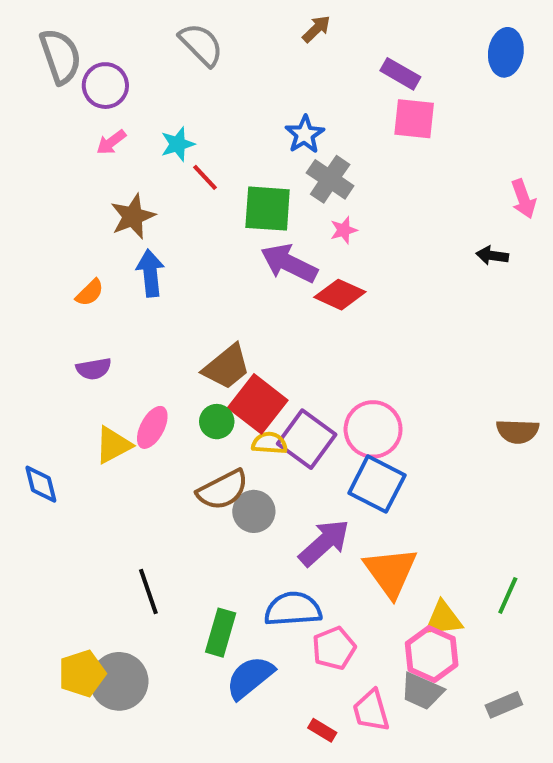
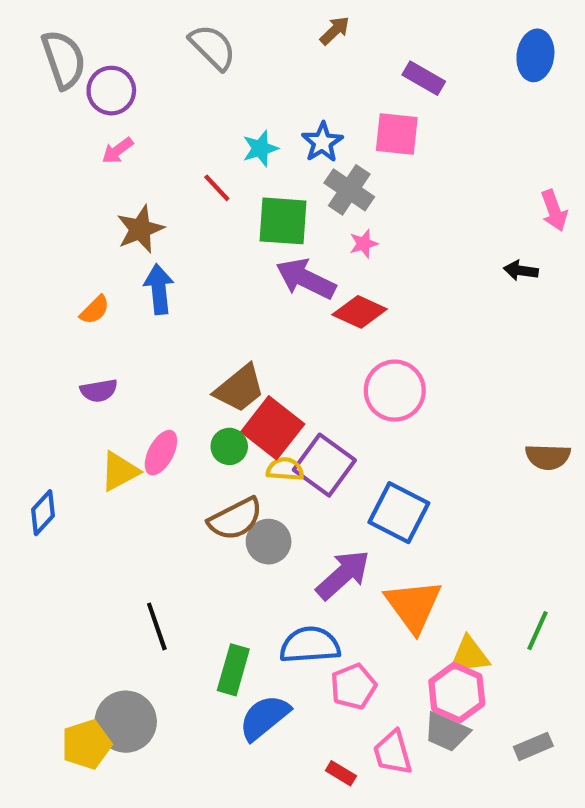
pink square: (414, 119) -> (397, 134), moved
cyan star: (178, 144) -> (260, 148), moved
pink circle: (373, 429) -> (395, 391), moved
blue diamond: (41, 484) -> (43, 513), turned 57
yellow pentagon: (82, 674) -> (86, 744), moved

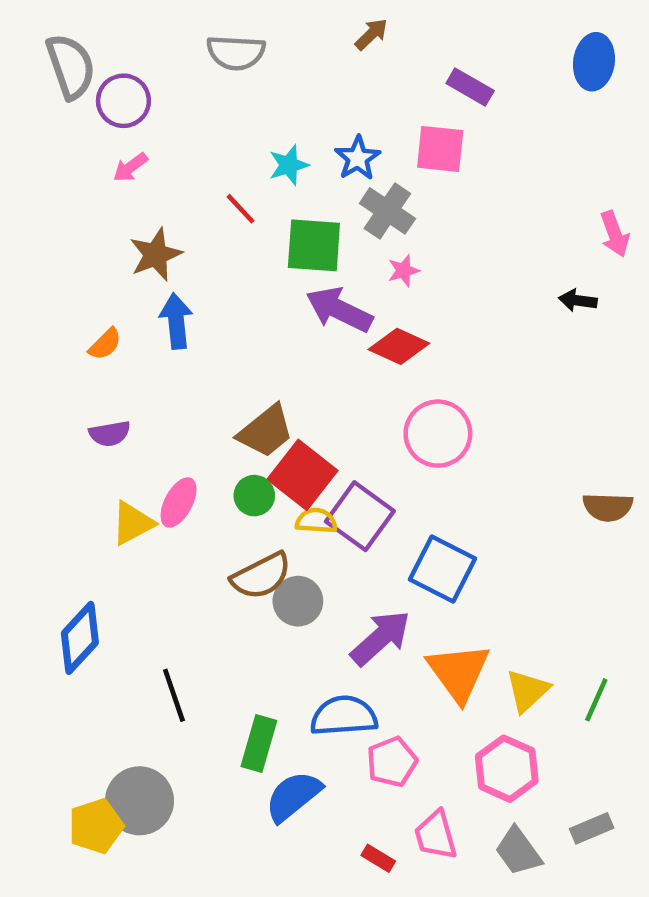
gray semicircle: (213, 47) -> (236, 53), turned 138
blue diamond: (43, 513) -> (80, 638), moved, size x1.4
yellow triangle: (469, 655) -> (527, 691), moved, turned -36
gray trapezoid: (446, 732) -> (518, 851), moved, turned 30

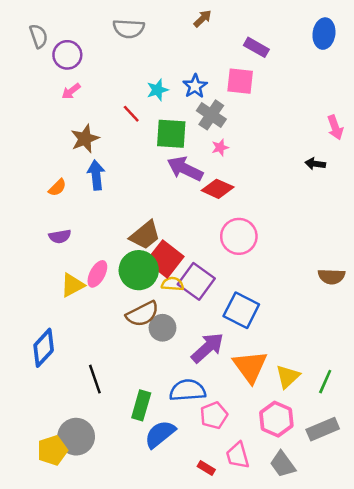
gray semicircle: (71, 66) -> (39, 36), size x0.7
green circle: (254, 496) -> (139, 270), size x1.8
gray rectangle: (592, 828) -> (323, 429), moved, size x1.4

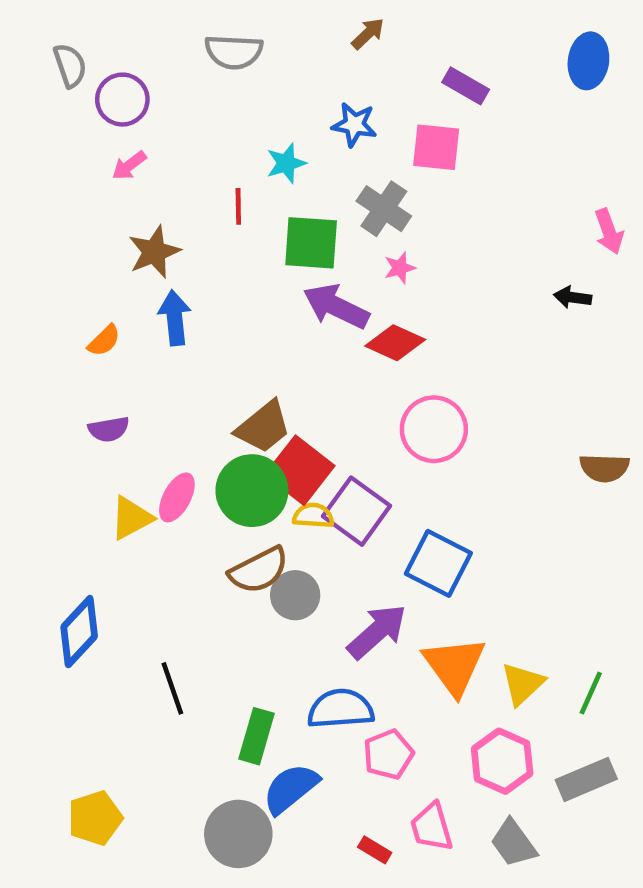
blue star: (195, 86) -> (354, 125), moved, turned -30
red line: (131, 114) -> (238, 206), turned 42
brown semicircle: (331, 276) -> (604, 468), moved
gray circle: (76, 437) -> (238, 834), moved

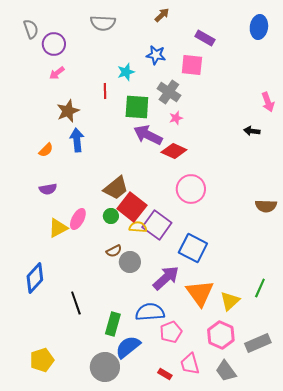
green circle: (252, 491) -> (111, 216), size x0.5
brown semicircle: (259, 570) -> (114, 251), size x0.6
green line: (591, 693) -> (260, 288), moved

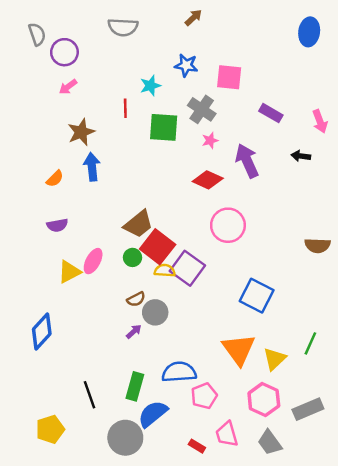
purple rectangle: (205, 38) -> (271, 113), moved
purple arrow: (148, 135) -> (247, 161), moved, turned 40
blue square: (193, 248) -> (257, 296), moved
purple arrow: (166, 278) -> (134, 331), moved, size x0.5
black line: (76, 303) -> (90, 395), moved

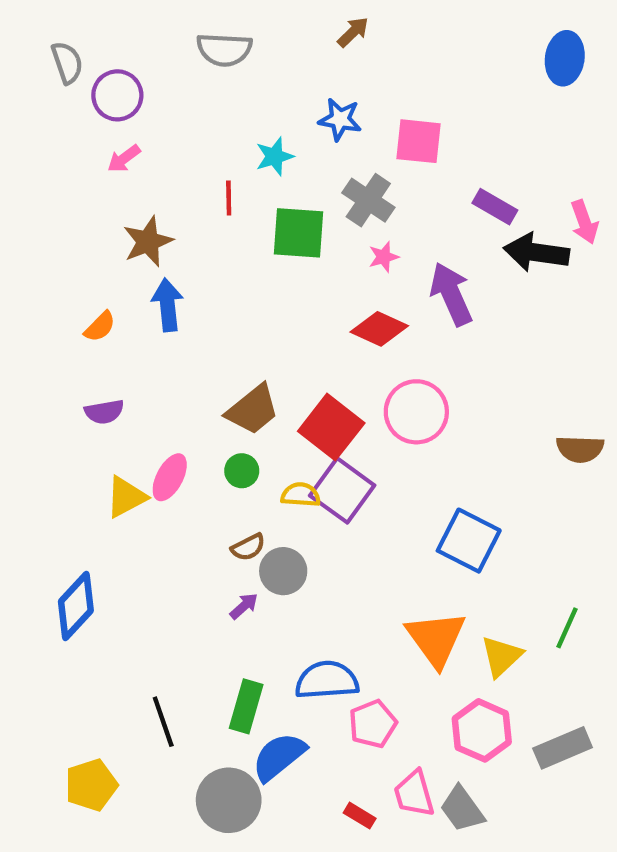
black arrow: (301, 156) -> (536, 252), moved, size x1.8
red square: (158, 247) -> (331, 427), moved
gray trapezoid: (270, 442) -> (462, 809), moved

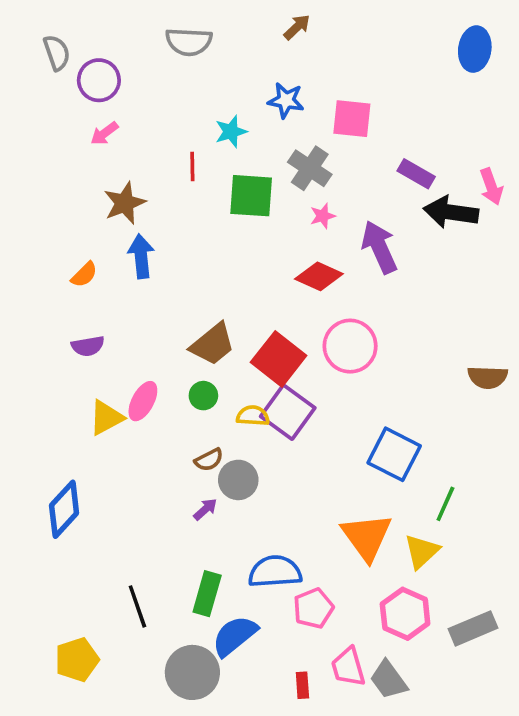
green line: (567, 628) -> (445, 504), moved
red rectangle: (360, 816) -> (302, 685), turned 55

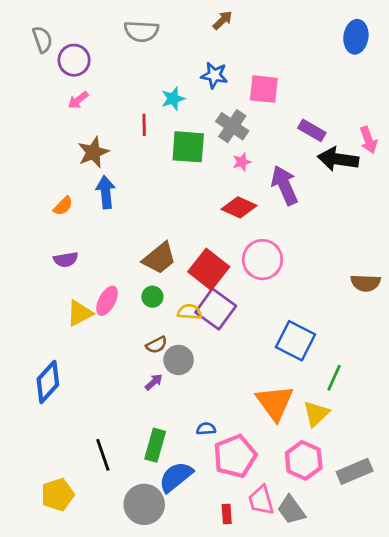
blue semicircle: (275, 572) -> (206, 429), size x0.5
pink pentagon: (313, 608) -> (235, 456), size x1.4

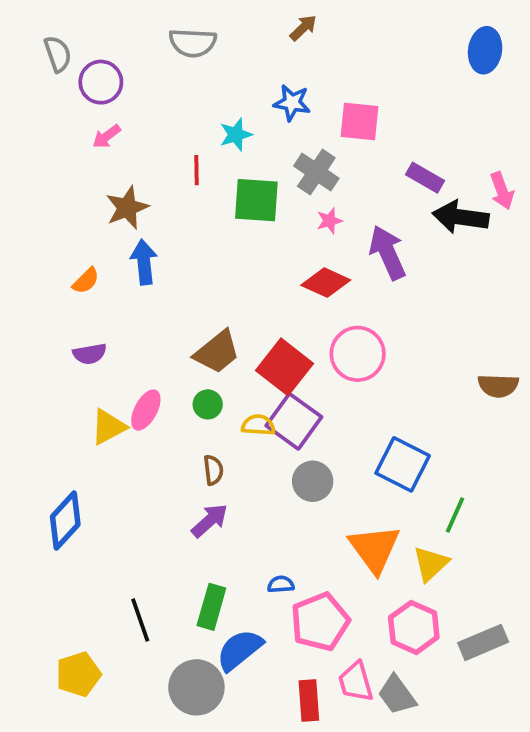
brown semicircle: (157, 345) -> (213, 470), turned -70
gray circle: (179, 360) -> (313, 481), moved
purple arrow: (154, 382) -> (210, 521), size x1.5
red rectangle: (227, 514) -> (309, 701), size x1.5

